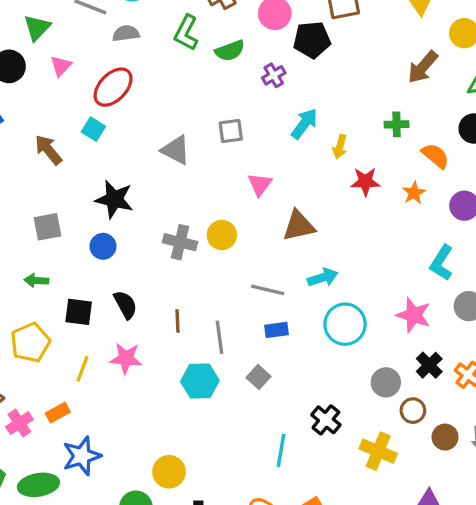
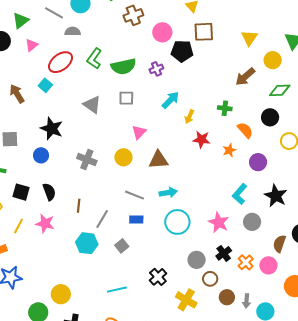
green L-shape: (186, 33) -> (94, 59), moved
green semicircle: (230, 51) -> (123, 66), moved, size x1.4
yellow circle: (222, 235) -> (123, 157), moved
gray line: (220, 337) -> (102, 219), turned 30
cyan line: (281, 450) -> (117, 290), moved, turned 60

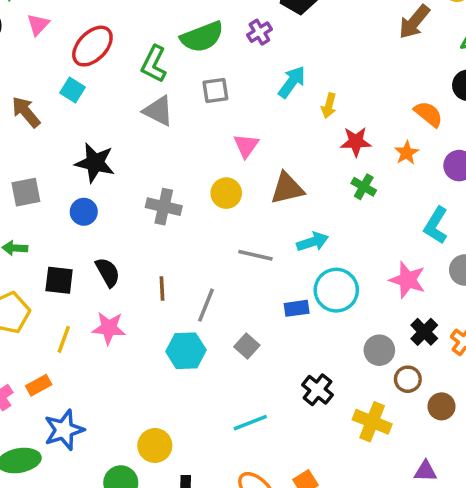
green L-shape: (94, 59) -> (154, 64), moved
green cross: (225, 108) -> (364, 187), moved, turned 32
blue rectangle: (136, 220) -> (297, 308), moved

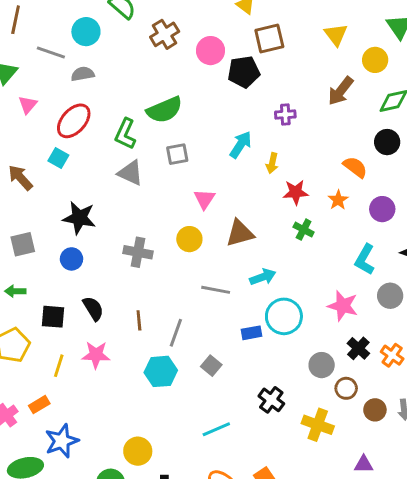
purple cross: (259, 32) -> (285, 114), moved, turned 30

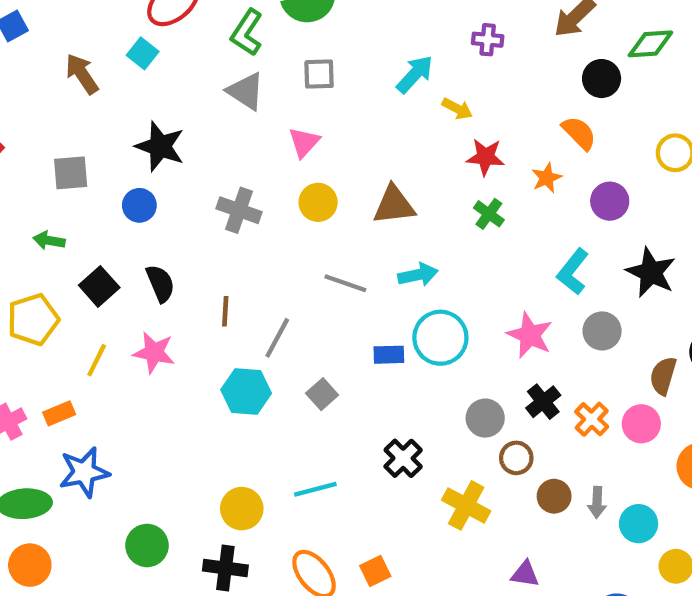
black circle: (387, 142) -> (602, 79), moved
yellow arrow: (272, 163) -> (457, 109), turned -84
pink triangle: (205, 199) -> (304, 142), moved
black square: (53, 317) -> (99, 286), turned 35
yellow circle: (138, 451) -> (242, 509), moved

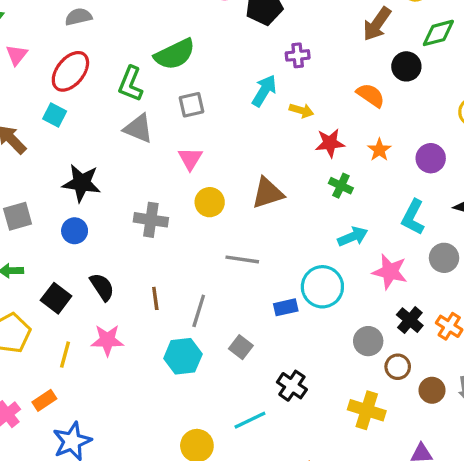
purple cross: (488, 40) -> (298, 55), moved
orange semicircle: (579, 133) -> (371, 95), moved
cyan arrow: (418, 275) -> (353, 237), moved
black cross: (403, 458) -> (292, 386), moved

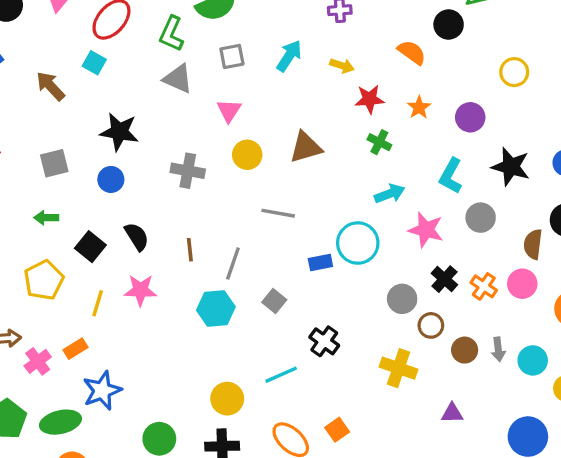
cyan arrow: (264, 91) -> (289, 56), moved

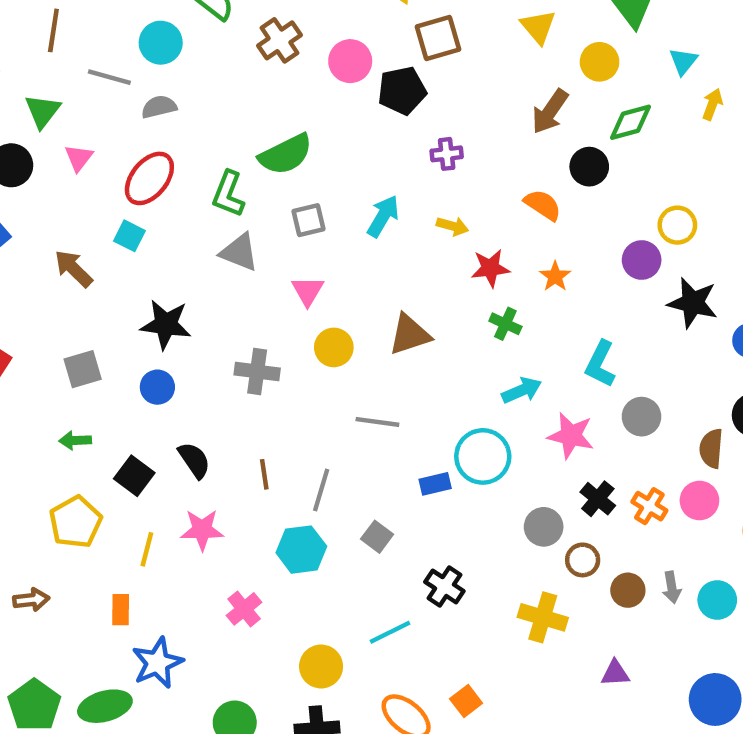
purple circle: (470, 117) -> (642, 260), moved
black star: (511, 167) -> (693, 303), moved
orange rectangle: (76, 349) -> (121, 610), turned -55
pink cross: (38, 361) -> (244, 609), moved

